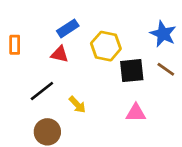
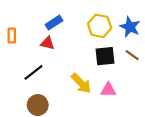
yellow hexagon: (106, 46) -> (100, 26), moved
yellow arrow: (77, 105) -> (81, 83), moved, size x1.5

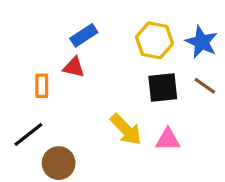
orange rectangle: (12, 36) -> (42, 86), moved
black line: (33, 72) -> (28, 134), moved

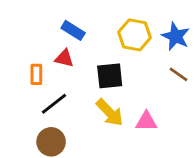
blue rectangle: (84, 35) -> (73, 30), turned 65
black square: (163, 87) -> (110, 76), moved
black line: (28, 134) -> (54, 104), moved

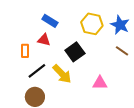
black square: (110, 76) -> (75, 52), turned -30
yellow arrow: (110, 112) -> (62, 74), moved

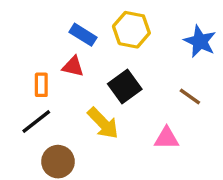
yellow hexagon: (92, 24) -> (131, 30), moved
brown line: (122, 51) -> (190, 96), moved
black line: (37, 71) -> (36, 122), moved

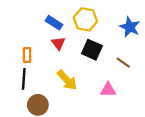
red triangle: (73, 66) -> (58, 43), moved, turned 40
black square: (125, 86) -> (92, 50), moved, turned -30
black line: (36, 122) -> (24, 79), turned -48

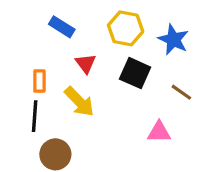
blue rectangle: (54, 23) -> (62, 27), moved
blue star: (130, 27) -> (173, 40), moved
yellow arrow: (67, 80) -> (79, 102), moved

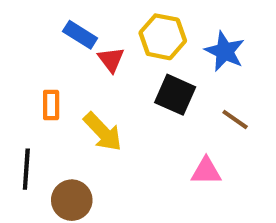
red triangle: (86, 63) -> (111, 60), moved
black line: (35, 116) -> (26, 169), moved

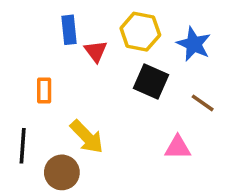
blue rectangle: (80, 35) -> (69, 30), turned 52
yellow arrow: (103, 132) -> (87, 137), moved

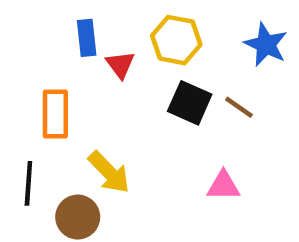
blue star: (194, 44) -> (266, 45), moved
orange rectangle: (44, 90) -> (55, 114), size x1.5
brown line: (203, 103) -> (239, 107), moved

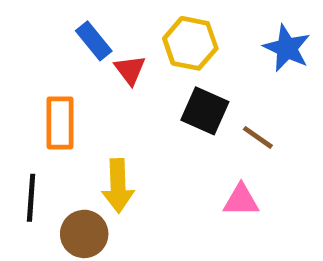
blue rectangle: (87, 38) -> (94, 41), turned -33
brown line: (239, 107) -> (258, 137), moved
yellow arrow: (109, 172) -> (118, 186), turned 42

